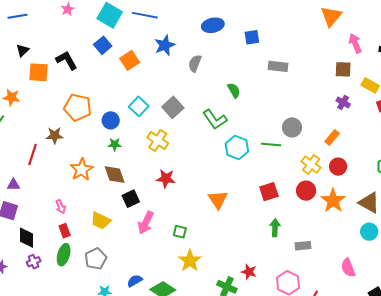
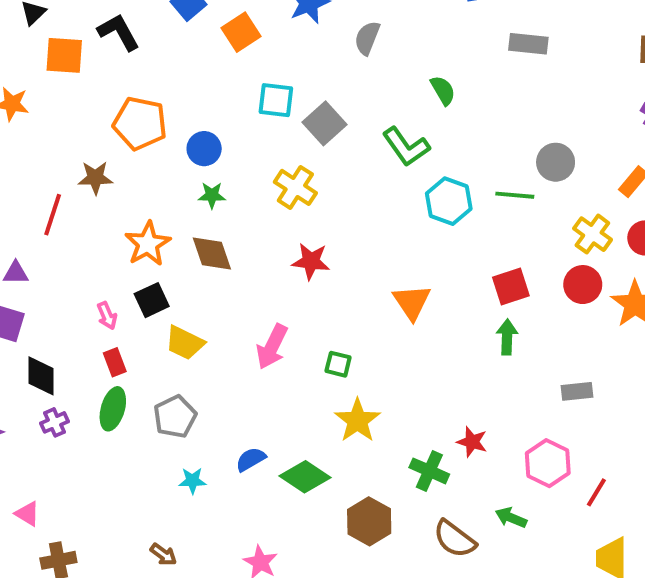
cyan square: (139, 106) -> (276, 100), moved, turned -36
black square: (131, 199) -> (152, 300), moved
green arrow: (275, 228) -> (507, 337), moved

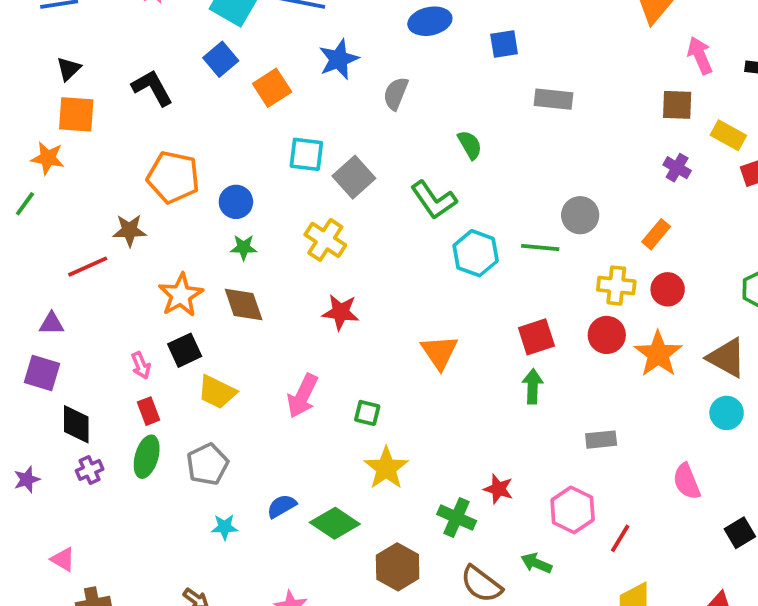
orange square: (64, 55) -> (76, 114), moved
red line: (53, 215) -> (88, 267), turned 48
yellow cross: (592, 234) -> (616, 286), turned -30

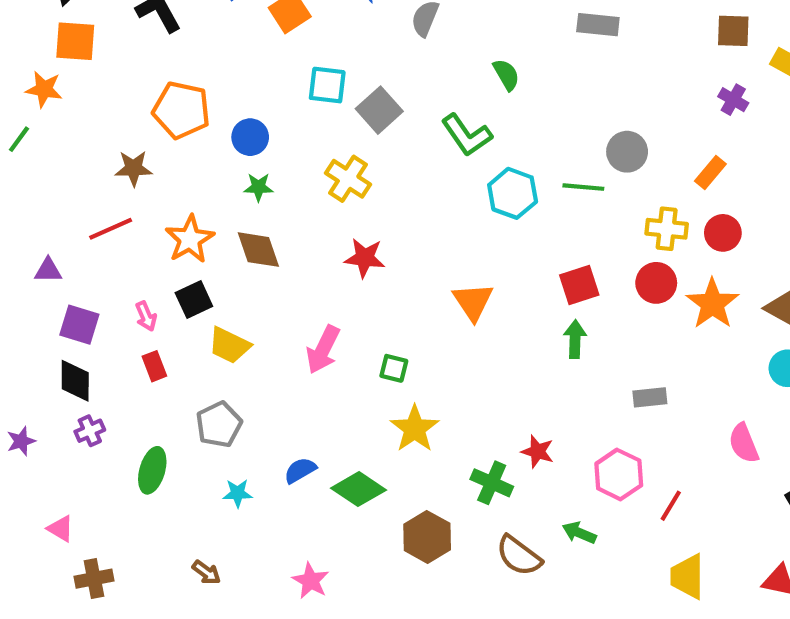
red line: (88, 267) -> (111, 229), moved
purple square: (42, 373) -> (79, 325), moved
green ellipse: (147, 457) -> (152, 470), moved

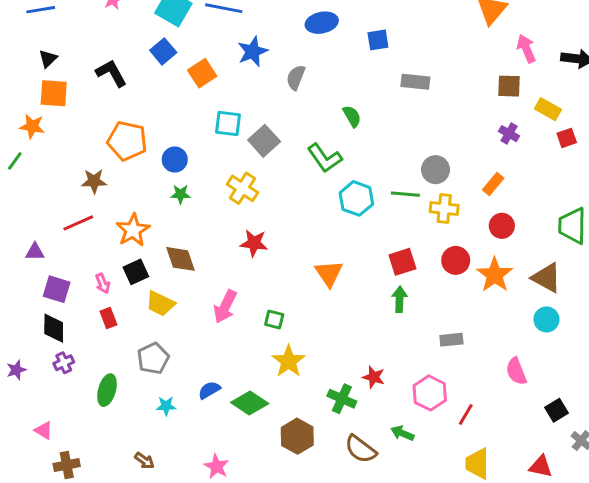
yellow cross: (667, 229) -> (444, 209), moved
brown diamond: (258, 250) -> (180, 259), moved

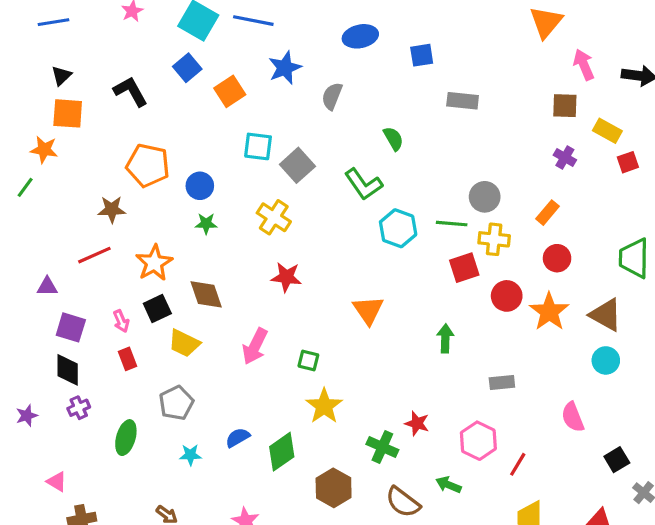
red square: (402, 262) -> (464, 268), moved
green diamond: (250, 403) -> (282, 452), turned -69

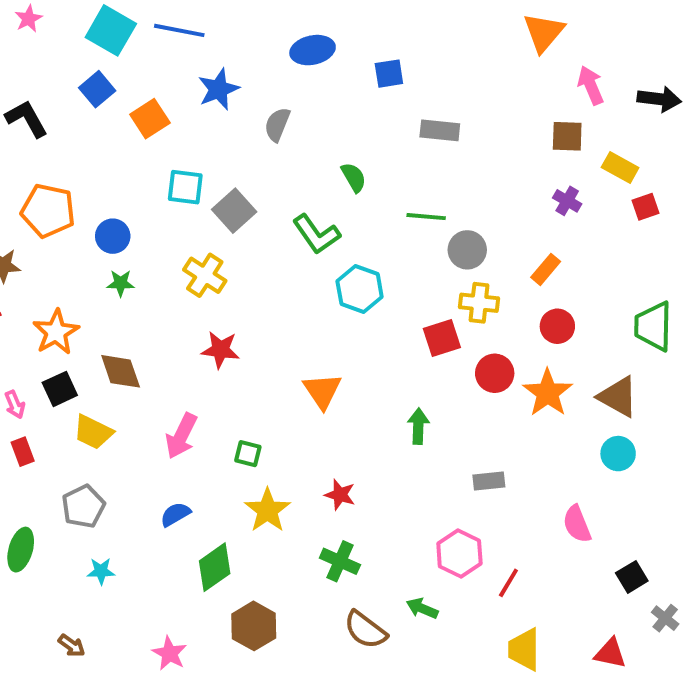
green line: (452, 224) -> (426, 217), moved
red star: (417, 423) -> (340, 495), moved
blue semicircle: (238, 438) -> (175, 514), moved
brown hexagon: (334, 488) -> (254, 626), moved

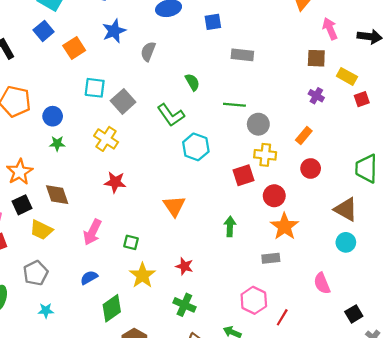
orange star: (548, 393) -> (284, 226), moved

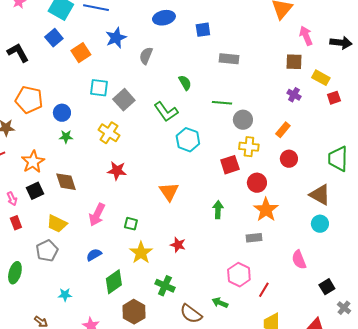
yellow trapezoid: (41, 230) -> (57, 224), moved
green cross: (184, 305) -> (165, 286), moved
cyan star: (46, 311) -> (65, 295), moved

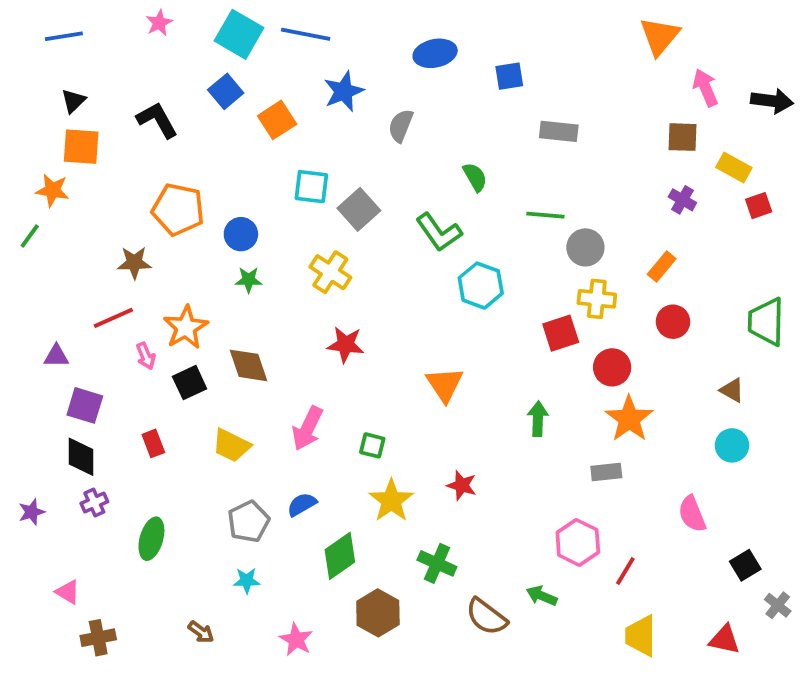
brown triangle: (320, 195) -> (732, 390), size x0.6
pink arrow: (12, 199) -> (146, 356), moved
gray pentagon: (47, 251) -> (249, 522), moved

